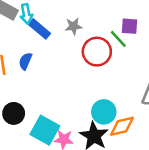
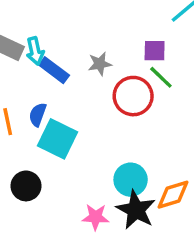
purple square: (130, 26) -> (155, 51), moved
cyan circle: (104, 112) -> (131, 180), moved
cyan square: (45, 130) -> (58, 139), moved

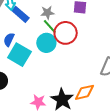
green line: (161, 77) -> (50, 26), moved
cyan circle: (131, 180) -> (46, 43), moved

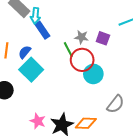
gray star: (47, 13) -> (81, 37), moved
cyan circle: (46, 43) -> (93, 74), moved

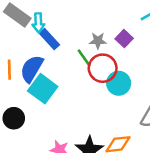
purple square: (103, 38) -> (124, 39), turned 32
blue semicircle: (25, 52) -> (32, 69), size x1.6

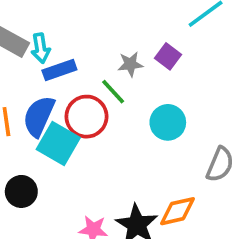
blue rectangle: (49, 39) -> (59, 70), turned -60
red circle: (103, 68) -> (87, 117), moved

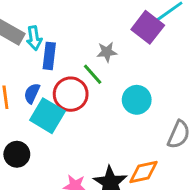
purple square: (168, 56) -> (148, 27), moved, size x1.5
blue rectangle: (59, 70) -> (49, 56), turned -65
blue semicircle: (39, 116) -> (32, 93), size x0.6

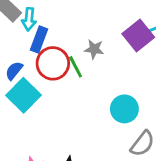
red circle: (71, 94) -> (53, 63), moved
cyan circle: (137, 100) -> (124, 109), moved

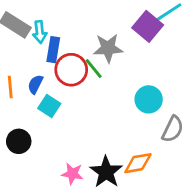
gray star: (94, 49) -> (108, 48), size x1.5
cyan square: (23, 95) -> (49, 106), size x0.7

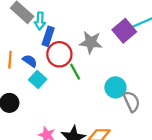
green line: (94, 69) -> (75, 72), moved
blue semicircle: (35, 84) -> (30, 61), turned 88
gray semicircle: (173, 129) -> (132, 101), moved, turned -60

